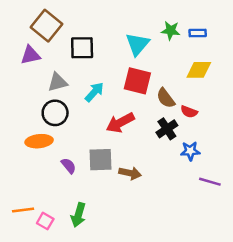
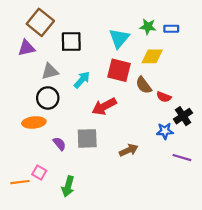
yellow diamond: (199, 70) -> (152, 56), moved
black cross: (167, 129) -> (183, 116), moved
brown arrow: (130, 173) -> (129, 150), moved, turned -36
pink square: (45, 221) -> (39, 173), moved

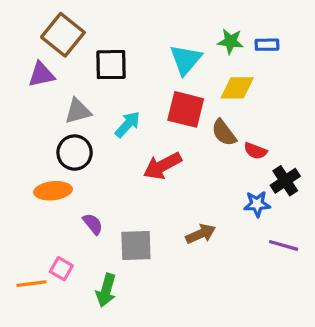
gray square: (87, 138) -> (136, 245), moved

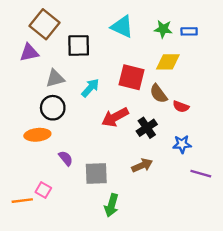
cyan triangle: (186, 60) -> (122, 27), moved, turned -45
black cross: (285, 181) -> (147, 128), moved
green arrow: (106, 290) -> (112, 205), moved

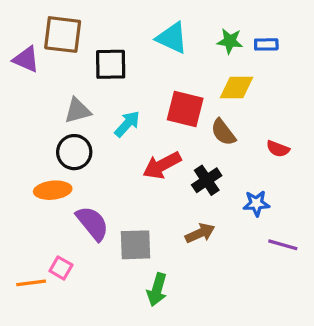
brown square: (45, 24) -> (63, 35), turned -32
purple triangle: (29, 53) -> (26, 59), moved, turned 36
red semicircle: (181, 107) -> (278, 149), moved
purple semicircle: (66, 158) -> (92, 223), size x1.6

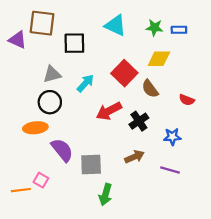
red square: (185, 109) -> (124, 73), turned 30
purple line: (283, 245) -> (170, 170), moved

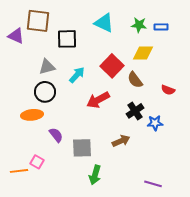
black cross: (139, 121) -> (135, 111), moved
purple semicircle: (62, 150) -> (56, 135), size x0.7
purple line: (170, 170) -> (153, 184), moved

